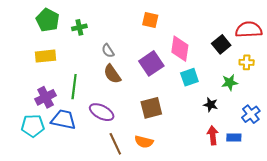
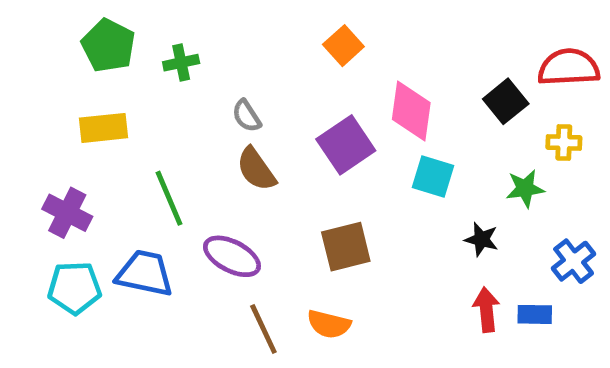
orange square: (150, 20) -> (343, 46), turned 35
cyan square: (189, 77) -> (433, 176), turned 36
green line: (74, 87) -> (169, 198), turned -30
purple cross: (46, 97) -> (67, 213), moved, turned -36

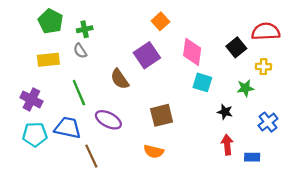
gray semicircle: (246, 116) -> (80, 51), moved
purple square: (346, 145) -> (147, 55), moved
blue rectangle: (535, 314) -> (252, 157), moved
brown line: (263, 329) -> (91, 156), moved

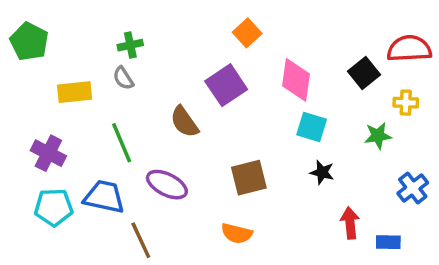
green pentagon: (51, 21) -> (29, 42), moved
black star: (225, 112) -> (322, 172), moved

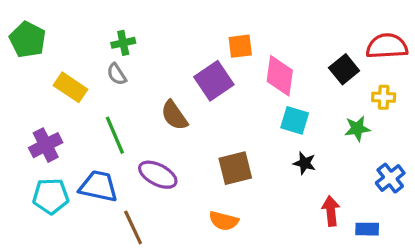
orange square: (247, 33) -> (240, 46), moved, turned 35
yellow rectangle: (75, 92) -> (70, 87), turned 40
purple cross: (48, 153) -> (46, 145), turned 36

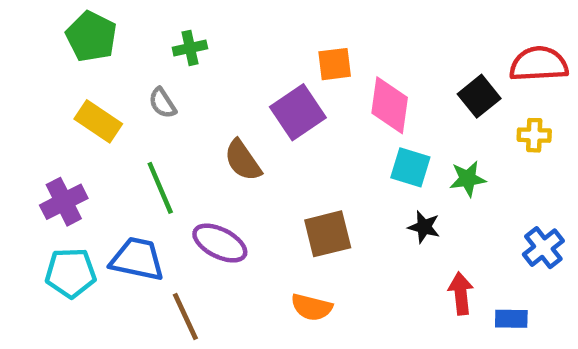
green pentagon: (28, 40) -> (91, 36), moved
green cross: (123, 43) -> (190, 48), moved
green star: (357, 129) -> (468, 179), moved

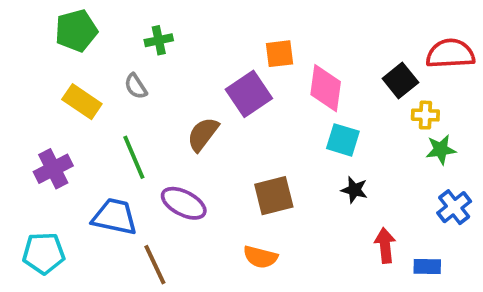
green pentagon: (91, 36) -> (76, 31), turned 30
yellow cross: (534, 135) -> (425, 115), moved
brown semicircle: (243, 160) -> (203, 134), turned 72
green star: (468, 179) -> (441, 150), moved
cyan pentagon: (71, 273) -> (44, 253), moved

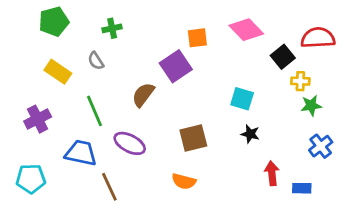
pink diamond: (326, 88) -> (246, 30), moved, turned -52

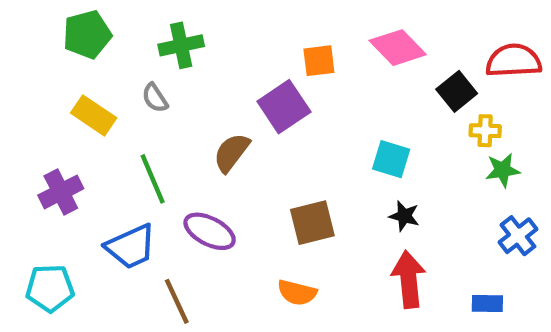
green cross: (112, 28) -> (181, 45), size x1.4
blue trapezoid: (81, 153) -> (131, 247), turned 144
red arrow: (272, 173) -> (409, 279), moved, size x1.4

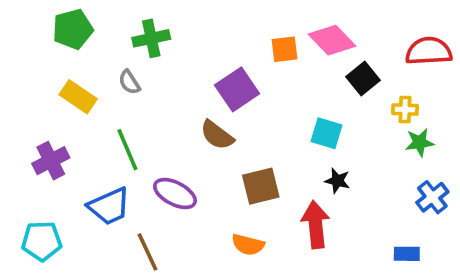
orange square: (319, 61) -> (284, 49), moved
black square: (457, 91) -> (363, 78), moved
brown semicircle: (231, 153) -> (217, 135), moved, turned -90
red arrow: (409, 279) -> (316, 225), moved

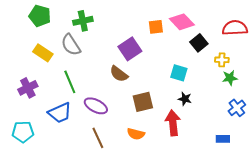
green pentagon: (73, 29) -> (40, 16), turned 30
gray semicircle: (129, 82) -> (71, 45), size x1.6
brown line: (148, 252) -> (98, 138), moved

